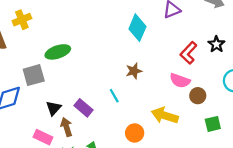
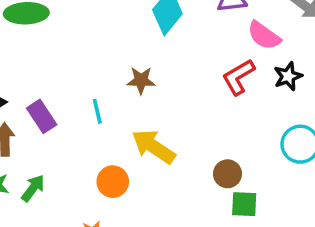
pink semicircle: (180, 81) -> (264, 36), moved
brown circle: (198, 96) -> (227, 174), moved
yellow arrow: (165, 116) -> (153, 147), moved

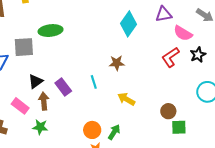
yellow arrow: (153, 147) -> (126, 99), size x0.7
orange circle: (113, 182) -> (92, 130), moved
green arrow: (33, 188) -> (114, 132), moved

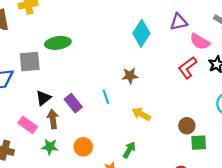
orange circle: (92, 130) -> (83, 147), moved

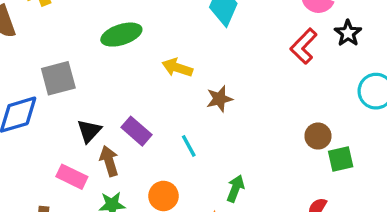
green ellipse: (58, 43) -> (121, 35), moved
brown star: (130, 76) -> (219, 99), moved
cyan line: (106, 97) -> (189, 146), moved
yellow arrow: (141, 114) -> (177, 68), moved

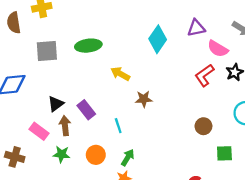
gray square: (58, 78) -> (47, 51), moved
brown circle: (318, 136) -> (203, 126), moved
green square: (341, 159) -> (224, 153), moved
green arrow: (235, 189) -> (128, 158), moved

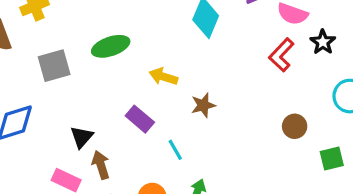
purple rectangle: (86, 110) -> (140, 119), moved

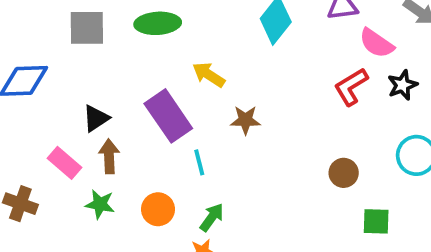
purple rectangle: (140, 119) -> (168, 116), size x1.5

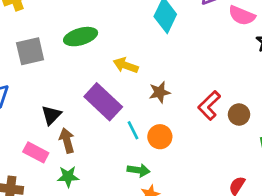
red L-shape: (351, 87) -> (209, 105), moved
orange circle: (158, 209) -> (160, 137), moved
green arrow: (212, 217) -> (139, 170), moved, turned 75

